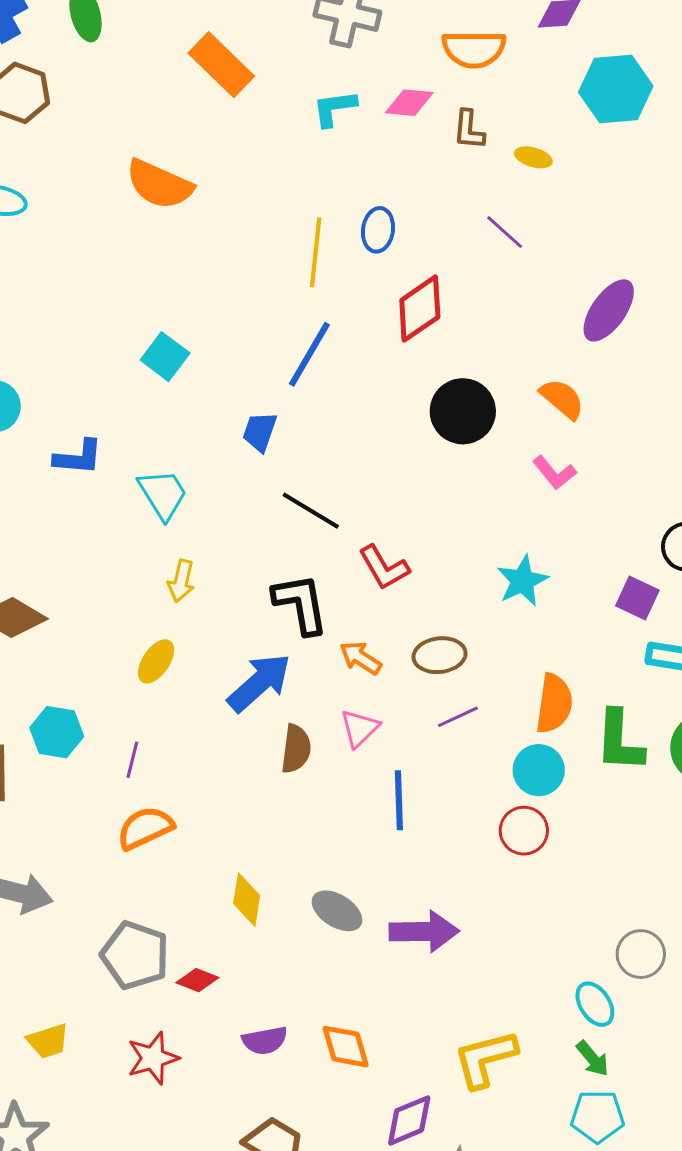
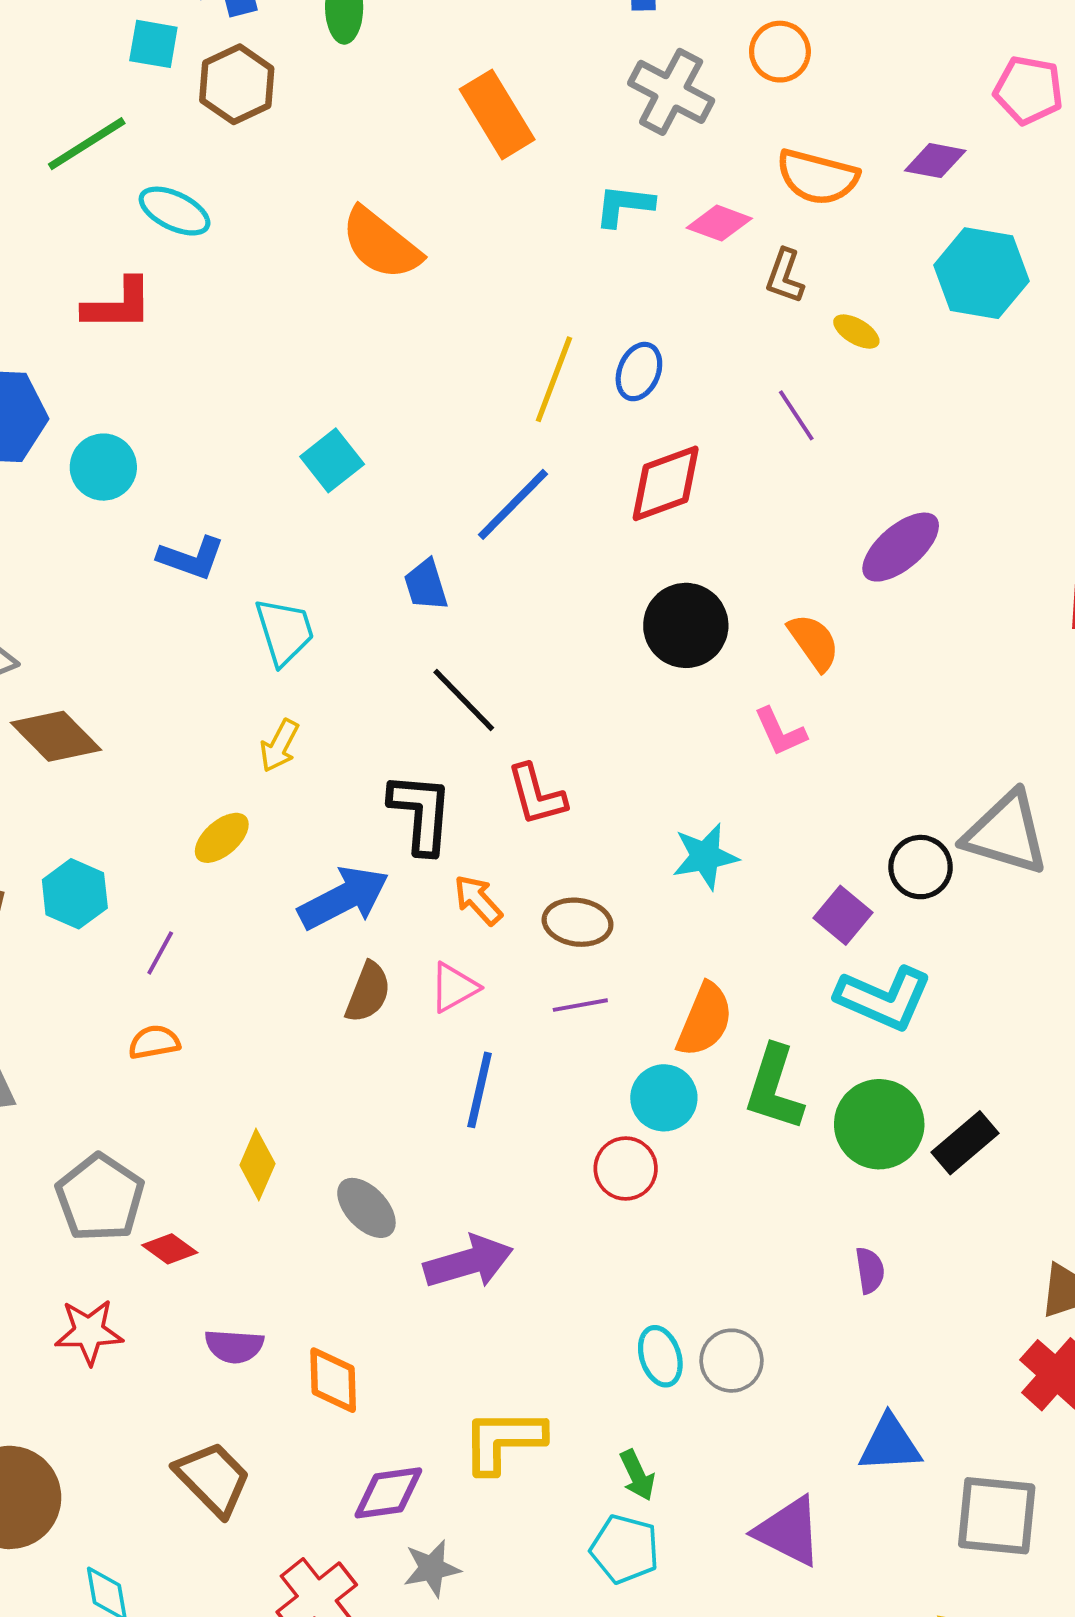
blue trapezoid: (260, 432) -> (426, 585), turned -51
orange semicircle: (145, 828) -> (154, 1042), size x0.7
purple arrow: (424, 931) -> (468, 1262), turned -30
cyan ellipse: (595, 1004) -> (660, 1356), moved

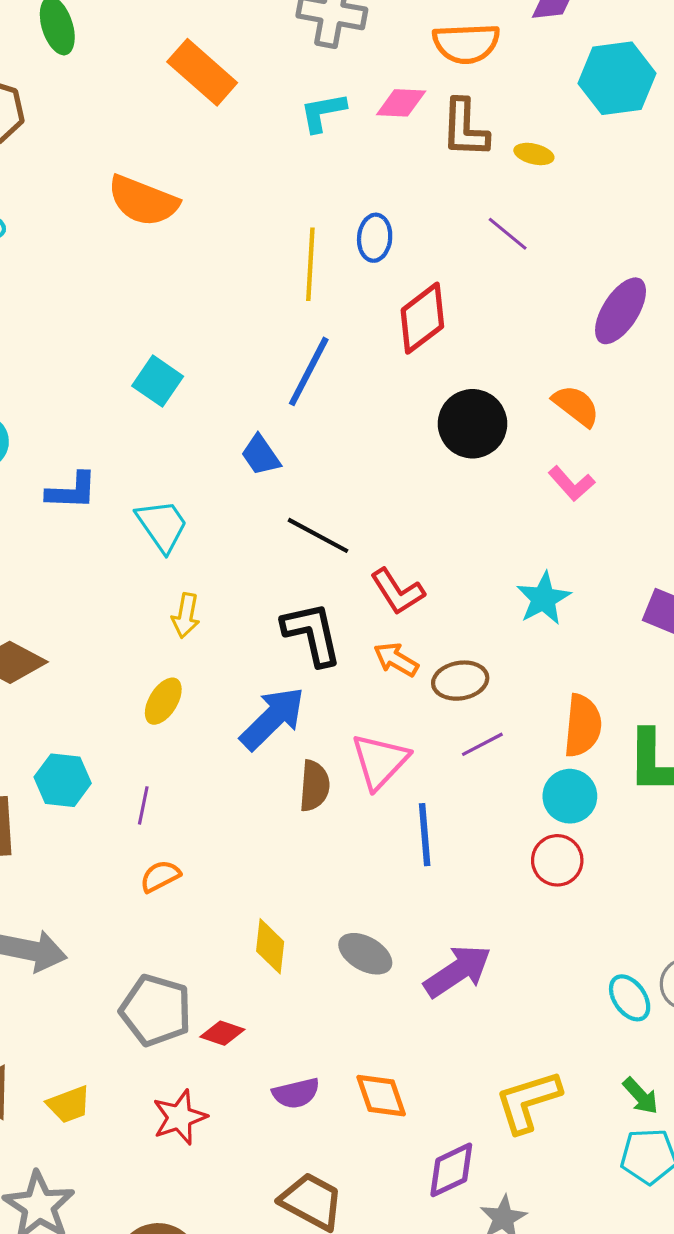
brown L-shape: (785, 276) -> (465, 128), size x1.4
orange arrow: (478, 900) -> (396, 659), moved
pink triangle: (454, 987) -> (380, 761), size x1.4

